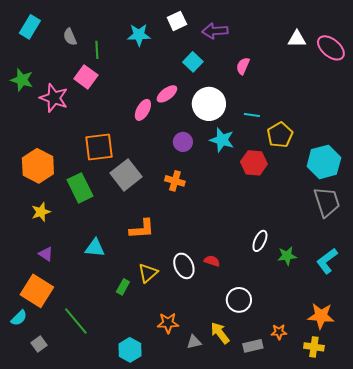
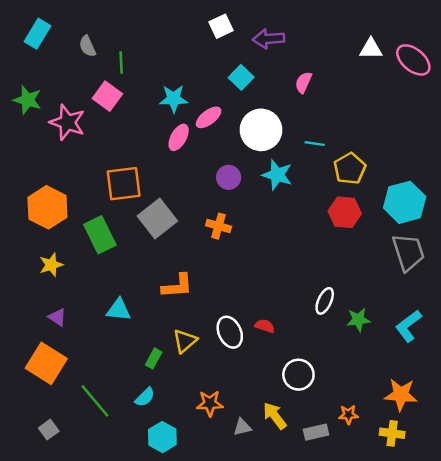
cyan star: (139, 35) -> (174, 99), moved
red hexagon: (254, 163) -> (345, 212), moved
cyan semicircle: (19, 318) -> (145, 397), moved

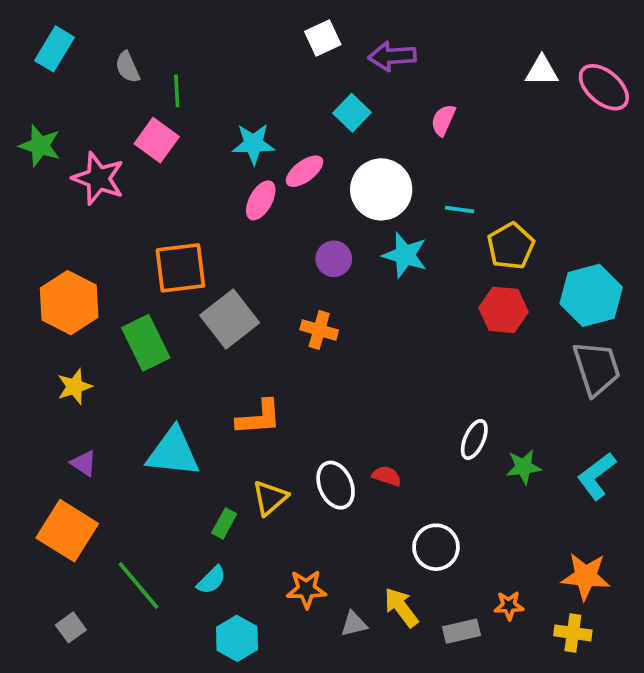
cyan triangle: (119, 310) -> (173, 452), size x1.5

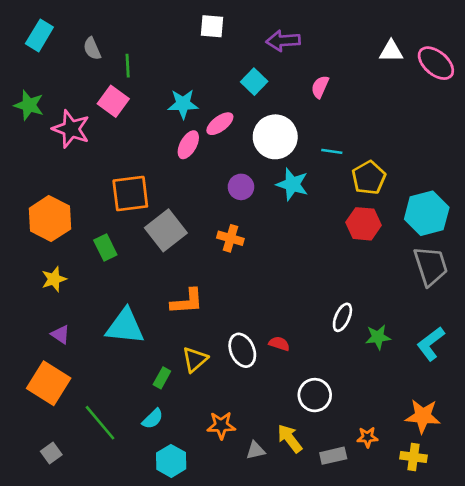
white square: (323, 38) -> (212, 26), moved, turned 30
green rectangle: (146, 343) -> (105, 248), size x0.7

